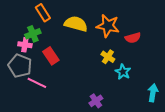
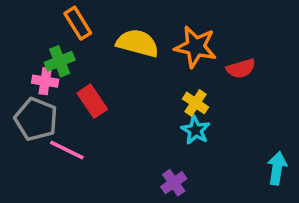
cyan star: (123, 72) -> (196, 130), moved

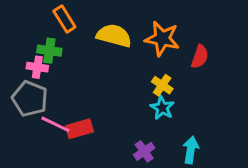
green cross: (60, 61) -> (49, 51), turned 30
red semicircle: (241, 69) -> (200, 57), turned -55
red rectangle: (92, 101) -> (79, 129), moved, turned -72
cyan arrow: (277, 168) -> (191, 150), moved

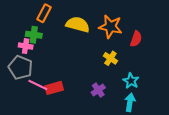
orange rectangle: (64, 19) -> (44, 13), turned 60
cyan star: (162, 108) -> (131, 81), moved
purple cross: (144, 151) -> (98, 90), moved

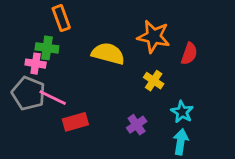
orange rectangle: (44, 13) -> (61, 18), turned -48
yellow semicircle: (78, 25) -> (108, 54), moved
pink line: (38, 85) -> (53, 98), moved

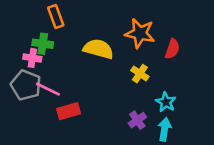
purple cross: (137, 125) -> (137, 120), moved

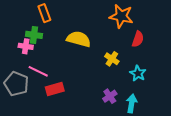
orange star: (140, 33) -> (121, 16), moved
gray pentagon: (26, 85) -> (16, 84), moved
cyan star: (166, 102) -> (138, 73), moved

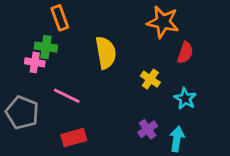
yellow semicircle: (79, 39) -> (106, 53), turned 65
pink line: (38, 71) -> (67, 96), moved
red rectangle: (55, 89) -> (74, 138), moved

